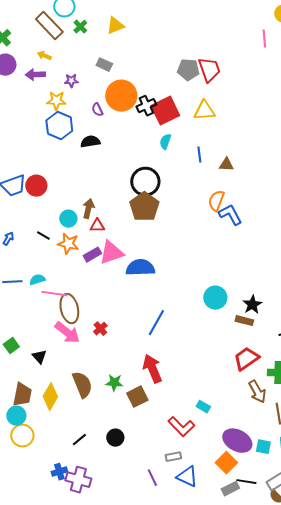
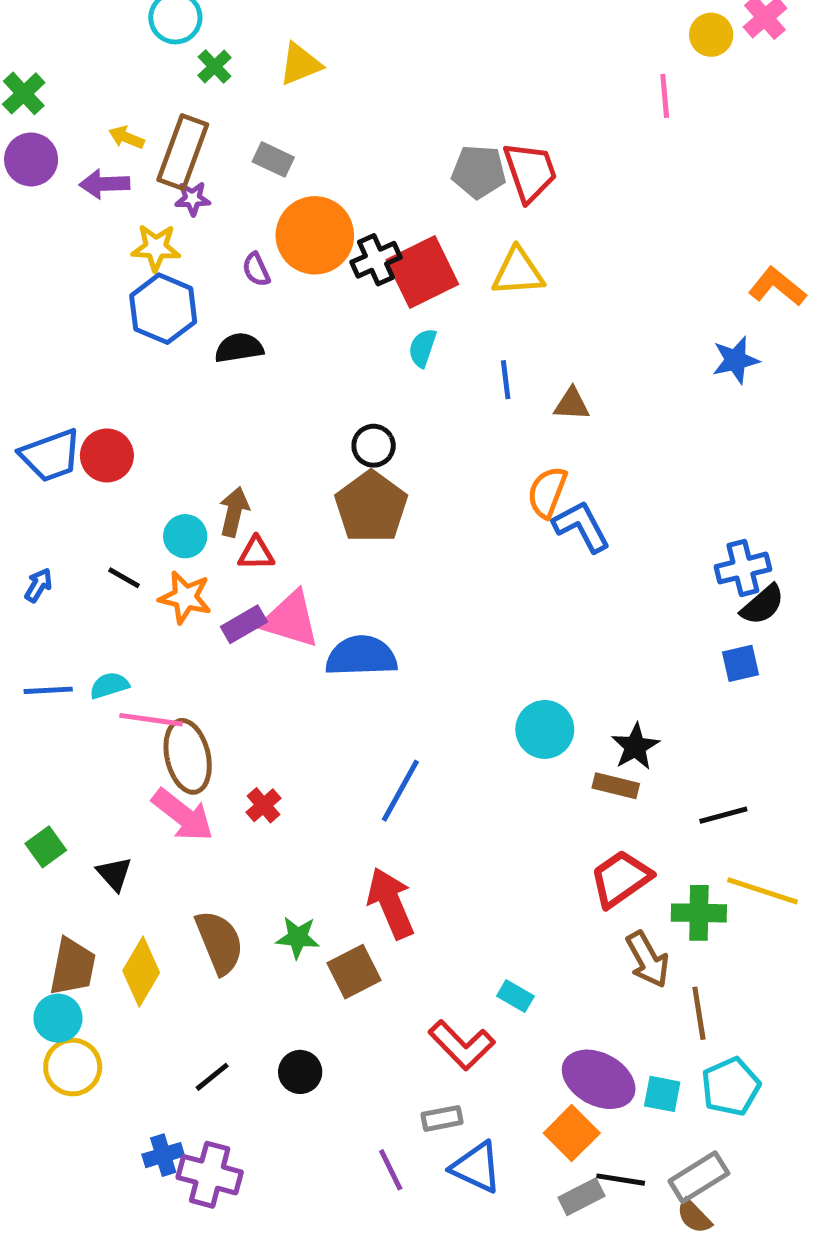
brown rectangle: (49, 26) -> (183, 152), moved, turned 64
black circle: (145, 182) -> (374, 446), size x0.6
pink triangle: (111, 253) -> (290, 619), turned 36

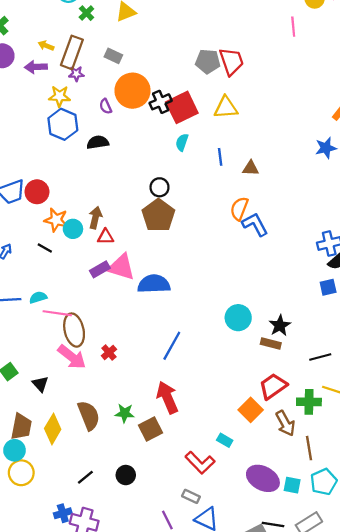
orange star: (185, 597) -> (56, 220), moved
gray rectangle: (442, 1118) -> (191, 496), turned 36
orange square: (572, 1133) -> (251, 410), moved

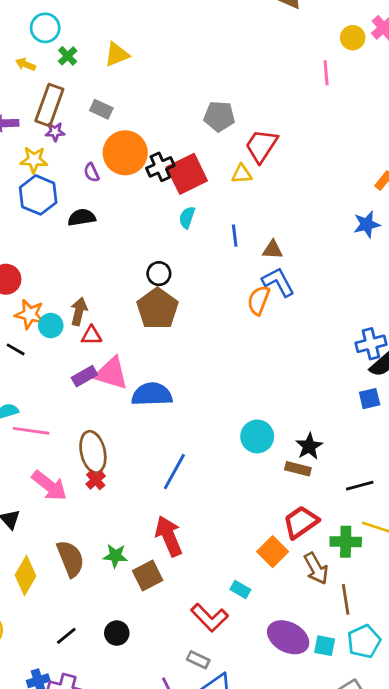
yellow arrow: (46, 46) -> (26, 64), moved
red trapezoid: (231, 61) -> (261, 146), moved, turned -128
yellow triangle: (226, 107) -> (242, 174), size x0.7
blue L-shape: (255, 224) -> (278, 282), moved
brown ellipse: (74, 330) -> (93, 452), moved

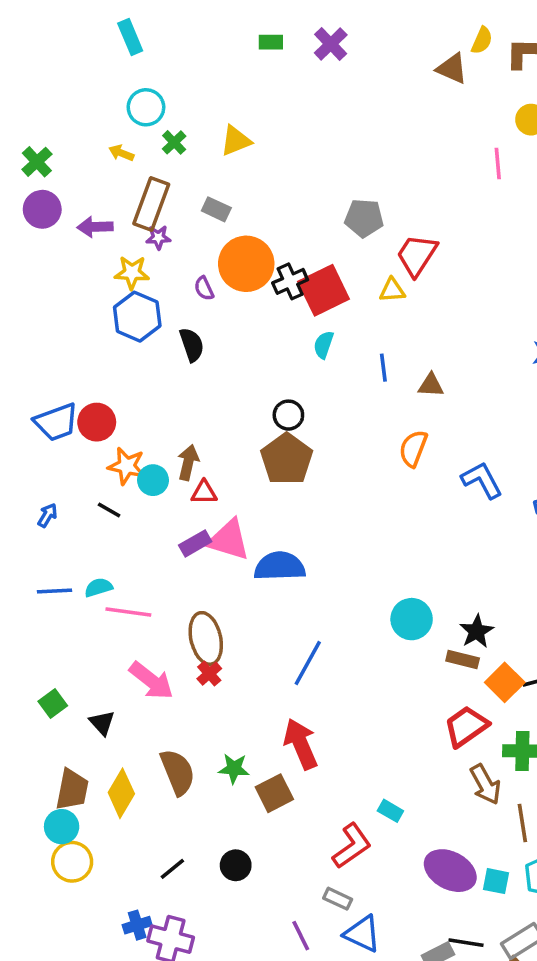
black semicircle: (82, 217) -> (192, 345), turned 80
blue L-shape: (278, 282) -> (482, 480), moved
orange square: (273, 552) -> (505, 682), moved
red L-shape: (209, 618) -> (352, 846), turned -81

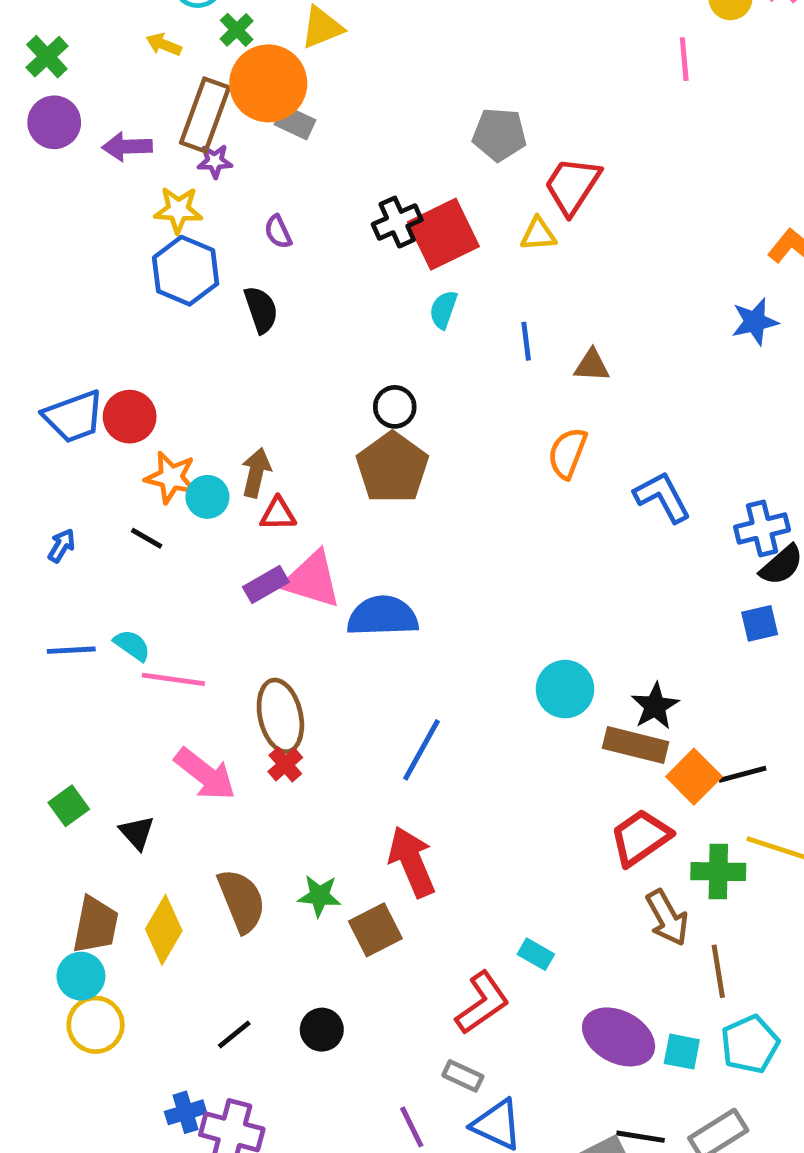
orange circle: (246, 264) -> (268, 83), moved
cyan semicircle: (98, 587) -> (132, 645), turned 52
brown rectangle: (463, 660) -> (636, 745), size x1.4

